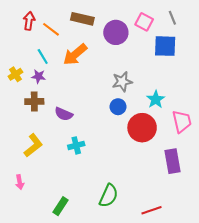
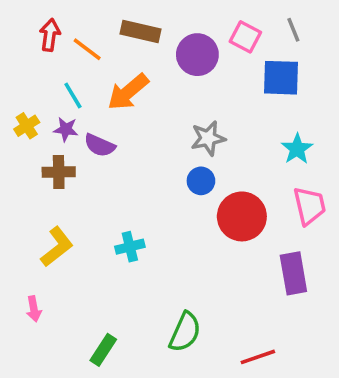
cyan star: (156, 99) -> (297, 149), moved
purple semicircle: (64, 114) -> (100, 145), moved

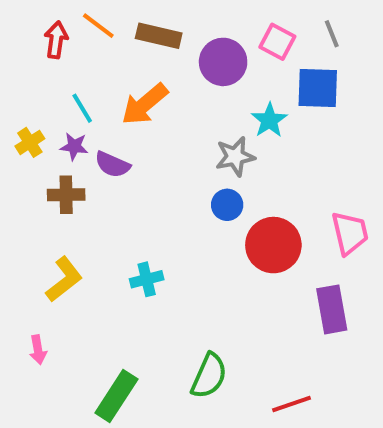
orange line: (87, 49) -> (98, 26), moved
cyan star: (297, 149) -> (269, 120), moved
green rectangle: (103, 350) -> (116, 396), size x1.4

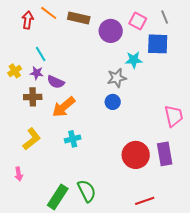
orange arrow: (145, 104) -> (64, 107), moved
cyan star: (269, 120) -> (134, 60), turned 30
red circle: (273, 245) -> (136, 155), moved
green semicircle: (209, 376) -> (87, 191), moved, turned -50

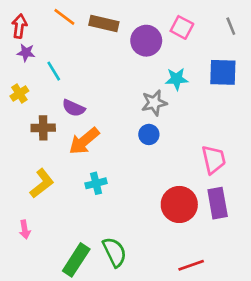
gray line: (165, 17) -> (231, 26), moved
red arrow: (28, 20) -> (19, 26), moved
blue square: (158, 44) -> (223, 72), moved
purple star: (37, 73) -> (26, 53), moved
pink trapezoid: (174, 116) -> (214, 160), moved

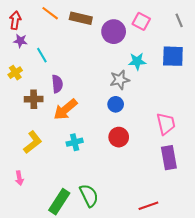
purple semicircle: (74, 108) -> (57, 84), turned -120
red circle: (179, 204) -> (119, 137), moved, size x0.7

